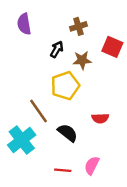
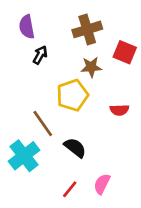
brown cross: (78, 26) -> (87, 29), size x1.5
black arrow: (57, 49) -> (40, 55), moved
red semicircle: (100, 118) -> (119, 110), moved
red line: (63, 170) -> (70, 189), turned -56

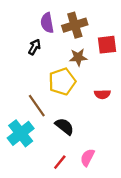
purple semicircle: (27, 27) -> (47, 23), moved
red square: (125, 52) -> (107, 45), turned -30

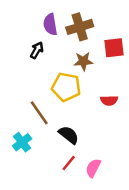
yellow pentagon: (62, 82) -> (66, 87), turned 30
cyan cross: (21, 133) -> (22, 142), size x0.7
red line: (60, 162) -> (69, 163), moved

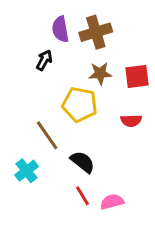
red square: (114, 48) -> (137, 76), moved
red line: (69, 163) -> (83, 196), turned -70
pink semicircle: (93, 168) -> (112, 202), turned 48

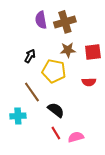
black arrow: (44, 60) -> (30, 56), moved
cyan cross: (26, 171) -> (18, 116), turned 35

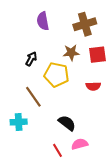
brown cross: (65, 22) -> (85, 24), moved
black semicircle: (56, 110) -> (67, 123), moved
red line: (56, 133) -> (58, 150), moved

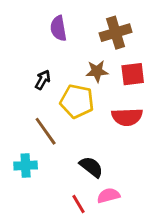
red semicircle: (93, 86) -> (127, 117), size x1.5

